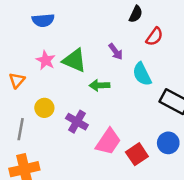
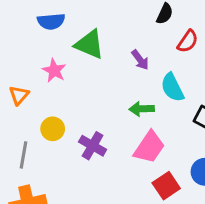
green triangle: (74, 60) -> (89, 44), moved
green arrow: (99, 85) -> (142, 109), moved
pink trapezoid: (108, 142) -> (149, 147), moved

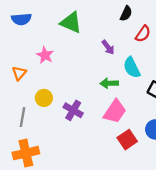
blue semicircle: (51, 21) -> (21, 19), moved
green triangle: (89, 44) -> (71, 23), moved

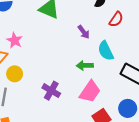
pink star: (45, 55) -> (15, 40), moved
yellow circle: (44, 98) -> (15, 74), moved

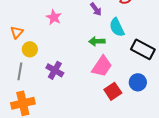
pink star: (15, 40) -> (54, 17), moved
purple cross: (51, 91) -> (55, 70), moved

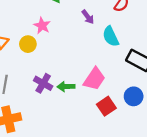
green arrow: (97, 41) -> (66, 87), moved
yellow circle: (30, 49) -> (28, 44), moved

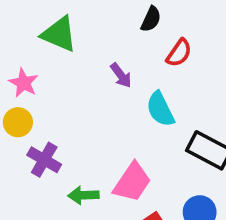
pink star: (42, 26) -> (24, 83), moved
purple cross: (43, 83) -> (44, 160), moved

